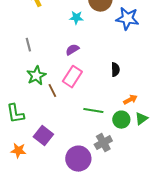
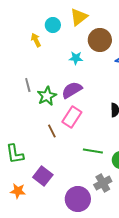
purple semicircle: (72, 50) -> (72, 90), size x1.5
green star: (36, 76) -> (47, 96), moved

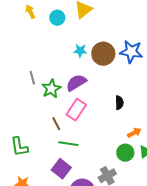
yellow arrow: (36, 40) -> (30, 12), moved
brown circle: (100, 40) -> (103, 54), moved
green line: (93, 151) -> (68, 144), moved
purple square: (43, 176) -> (61, 169), moved

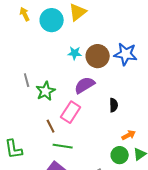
cyan circle: (57, 18) -> (52, 20), size x1.5
purple semicircle: (76, 83) -> (85, 85), moved

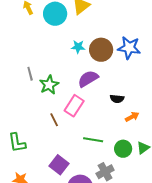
black semicircle: (114, 105) -> (117, 99), turned 96
orange arrow: (129, 135) -> (132, 117), moved
green line: (63, 146) -> (93, 140), moved

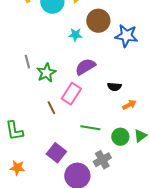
brown circle: (101, 50) -> (98, 21), moved

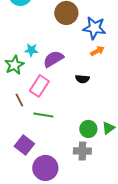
cyan star: (75, 35) -> (31, 50), moved
orange arrow: (129, 105) -> (97, 51), moved
green line: (90, 128) -> (43, 115), moved
gray cross: (102, 160) -> (82, 151), moved, turned 30

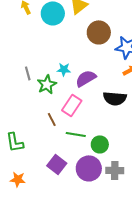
black semicircle: (82, 79) -> (115, 98), size x1.6
green circle: (88, 129) -> (100, 144), moved
purple circle: (45, 168) -> (89, 168), moved

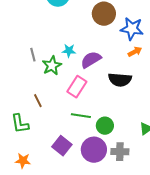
brown line: (52, 119) -> (38, 101), moved

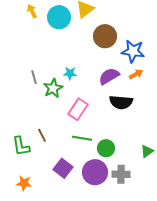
purple semicircle: (91, 60) -> (109, 76), moved
brown line: (38, 101) -> (42, 135), moved

